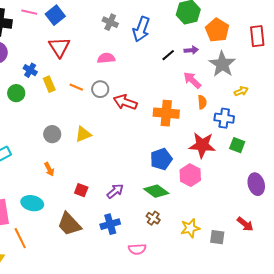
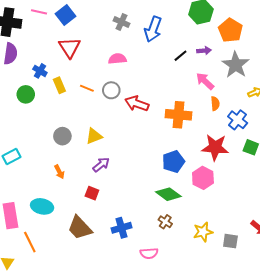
blue cross: (224, 118) -> (238, 120), turned 30
purple arrow: (115, 191) -> (101, 165), moved

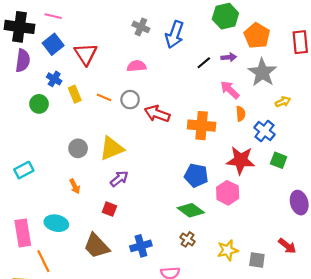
blue square: (65, 15) -> (53, 44), moved
yellow triangle: (94, 136) -> (112, 148), size x1.4
blue pentagon: (173, 162) -> (196, 175), turned 30

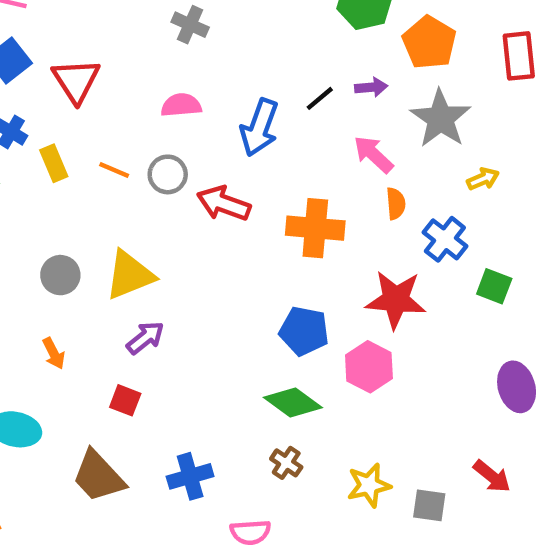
blue arrow: (175, 35) -> (259, 127), moved
green square: (279, 160) -> (494, 286), moved

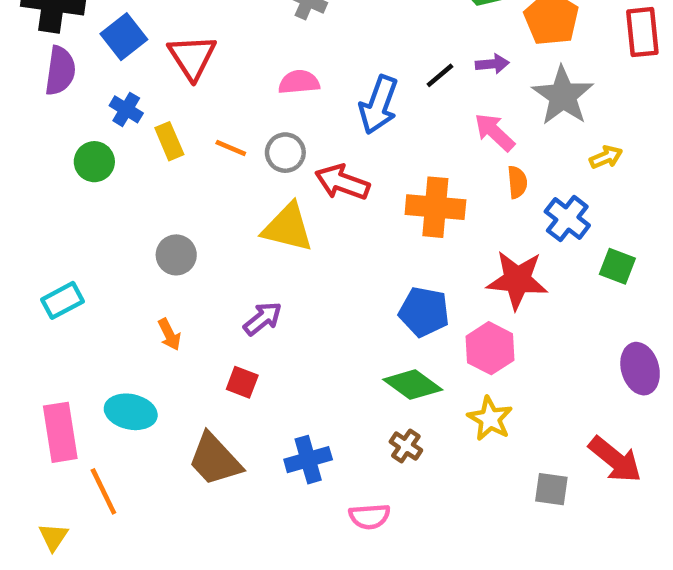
yellow triangle: (130, 275) -> (288, 228), moved, turned 36
red arrow: (492, 476) -> (615, 460), size x1.4
yellow star: (369, 485) -> (490, 419), moved, turned -30

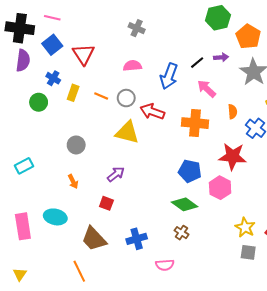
pink arrow: (495, 132) -> (207, 89), moved
yellow rectangle: (169, 141) -> (73, 93), turned 42
yellow star: (490, 419) -> (245, 227), moved
orange line: (103, 491) -> (79, 271), moved

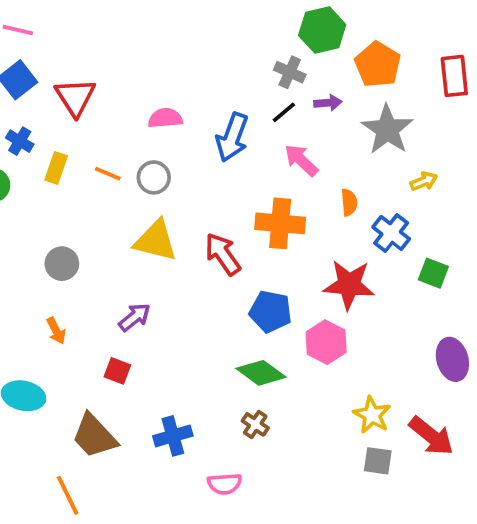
gray cross: (137, 28) -> (290, 72), moved
red arrow: (152, 112) -> (223, 254), moved, turned 35

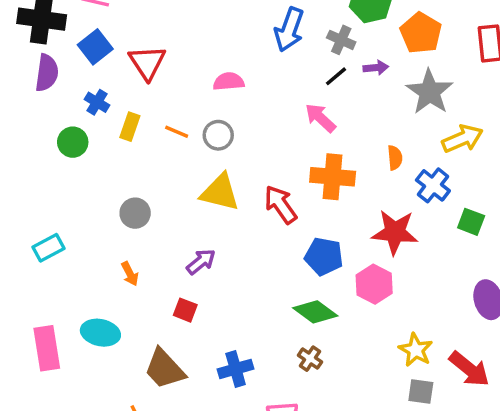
blue arrow: (232, 137) -> (289, 30), moved
pink arrow: (301, 160) -> (320, 118), moved
yellow arrow: (424, 181) -> (462, 139), size x1.6

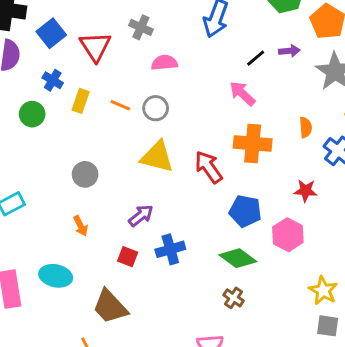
gray cross: (341, 40) -> (141, 27), moved
red star: (395, 232) -> (306, 191), size x0.6
blue cross: (236, 369) -> (170, 249), moved

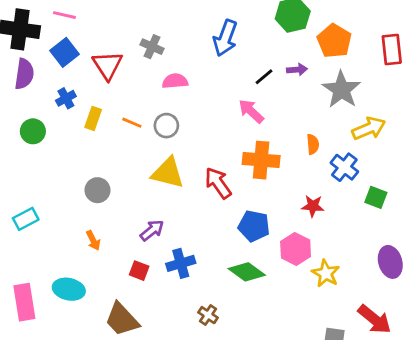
blue cross: (53, 80) -> (66, 98), turned 30
green circle: (32, 114) -> (33, 131), moved
yellow star: (323, 291) -> (326, 273), moved
brown cross: (234, 298) -> (208, 315), moved

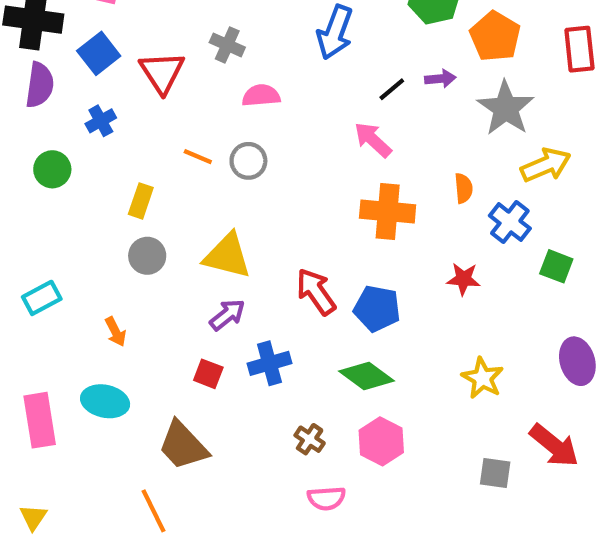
yellow rectangle: (93, 118) -> (141, 201), moved
yellow triangle: (168, 173) -> (227, 256), moved
red arrow: (218, 183) -> (316, 292), moved
orange arrow: (93, 240) -> (116, 332), moved
pink hexagon: (296, 249) -> (381, 441), moved

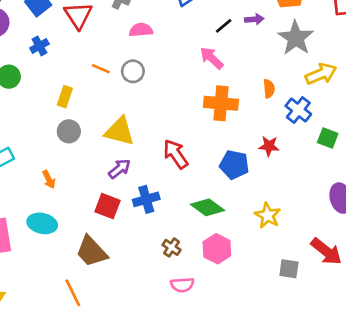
blue pentagon: (377, 308) -> (234, 165), moved
red square: (208, 374) -> (108, 206), size x1.4
yellow star: (482, 378) -> (268, 215), moved

